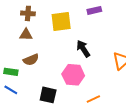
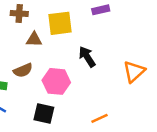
brown triangle: (26, 35) -> (34, 39), moved
pink hexagon: (73, 75) -> (56, 81), moved

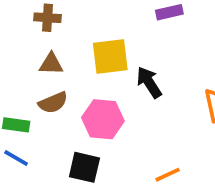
yellow square: (60, 23) -> (110, 57), moved
brown triangle: (34, 39) -> (51, 64), moved

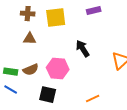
yellow square: (110, 57) -> (56, 18), moved
brown semicircle: (53, 103) -> (31, 70), moved

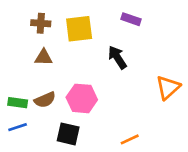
purple rectangle: (94, 11) -> (131, 19), turned 32
black arrow: (83, 49) -> (117, 57), moved
blue line: (11, 90) -> (18, 127), turned -48

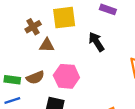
brown cross: (41, 23) -> (33, 27), moved, turned -35
brown triangle: (44, 57) -> (47, 45), moved

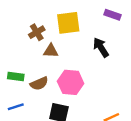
green rectangle: (12, 80) -> (16, 77), moved

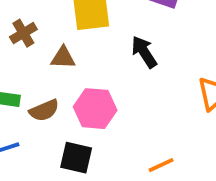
brown cross: (37, 32) -> (23, 33), moved

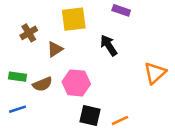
brown triangle: (63, 58) -> (55, 49), turned -35
black square: (76, 158) -> (90, 115), moved

